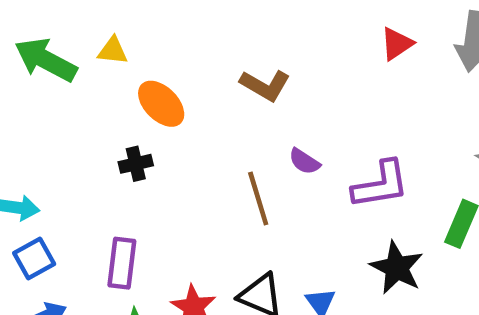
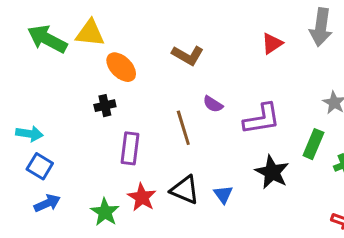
red triangle: (397, 44) -> (272, 43), moved
yellow triangle: (113, 51) -> (90, 33), size x1.5
blue square: (34, 258) -> (40, 166), turned -30
purple rectangle: (122, 263) -> (130, 148), moved

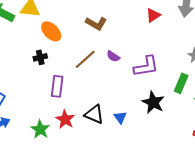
brown line: (183, 128) -> (85, 59), moved, turned 65

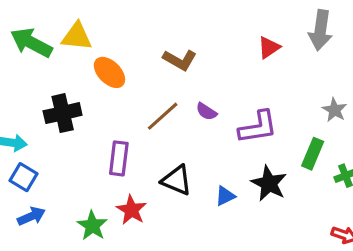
black cross: (40, 57) -> (63, 113), moved, size x1.6
black triangle: (94, 114) -> (177, 180), moved
blue triangle: (120, 117) -> (225, 196), moved, turned 40

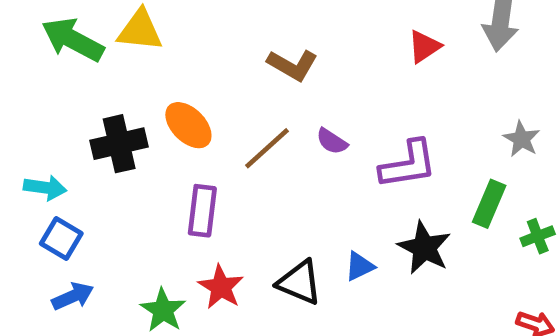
orange ellipse: (109, 72) -> (188, 125), moved
black triangle: (177, 180) -> (299, 282), moved

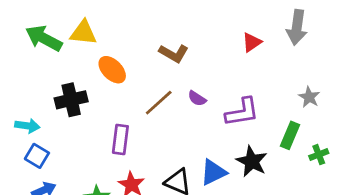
orange ellipse: (188, 125) -> (112, 70), moved
blue triangle: (360, 266) -> (213, 172), size x1.5

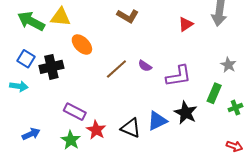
brown L-shape: (174, 53) -> (128, 16), moved
purple rectangle: (120, 139) -> (75, 112), moved, turned -70
blue square: (37, 156) -> (26, 59), moved

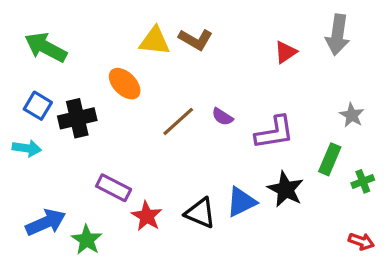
yellow triangle: (61, 17) -> (155, 41), moved
blue arrow: (31, 134) -> (46, 222), size x1.4
green star: (71, 140) -> (87, 240), moved

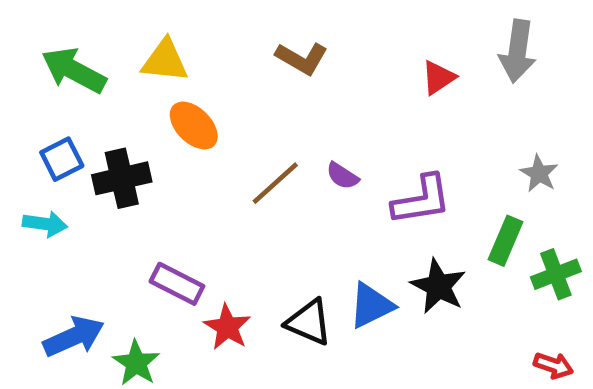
yellow triangle: (155, 41) -> (165, 61), moved
blue square: (38, 106) -> (62, 159), turned 32
green cross: (363, 181) -> (556, 274), size x1.4

